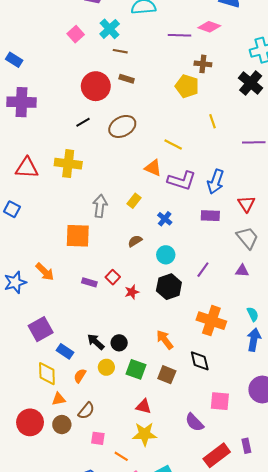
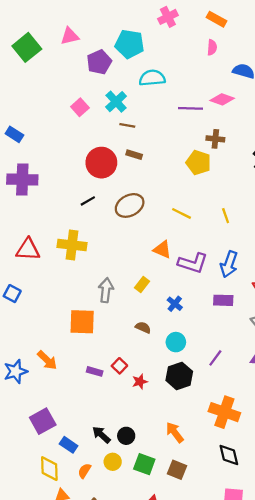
yellow line: (212, 121) -> (226, 216), moved
yellow line: (173, 145) -> (182, 213), moved
brown semicircle: (135, 241) -> (143, 327), turned 56
black diamond: (200, 361) -> (229, 455), moved

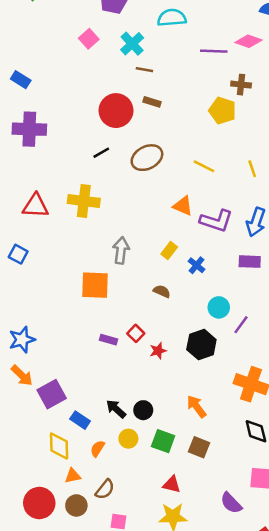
pink square: (80, 107) -> (89, 39), moved
yellow rectangle: (142, 285) -> (169, 250), moved
cyan circle: (176, 342) -> (219, 307), moved
orange arrow: (47, 360) -> (22, 375), moved

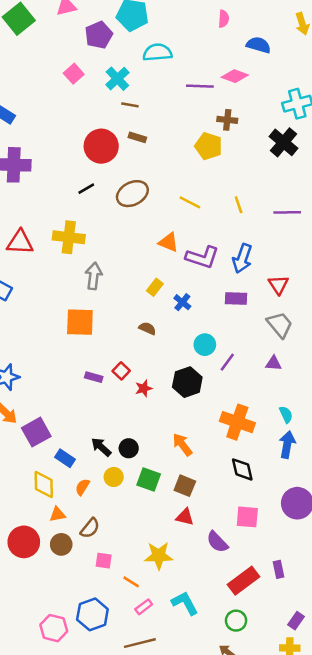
gray arrow: (121, 250) -> (94, 276), moved
red triangle: (172, 484) -> (185, 517), moved

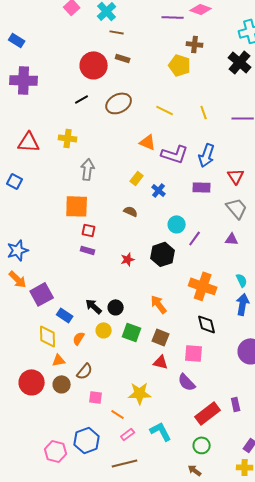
yellow cross: (69, 237) -> (68, 138), size x0.7
red square: (121, 371) -> (89, 230), moved, turned -32
pink square: (247, 517) -> (194, 353), moved

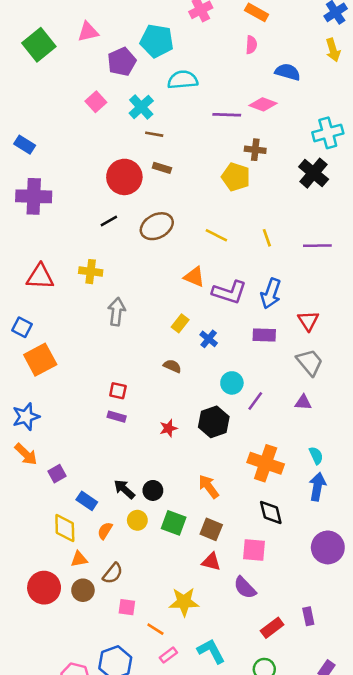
orange square: (77, 206) -> (40, 360), moved, turned -30
purple square: (42, 294) -> (57, 474), size x0.6
red rectangle: (208, 413) -> (272, 628), size x0.7

